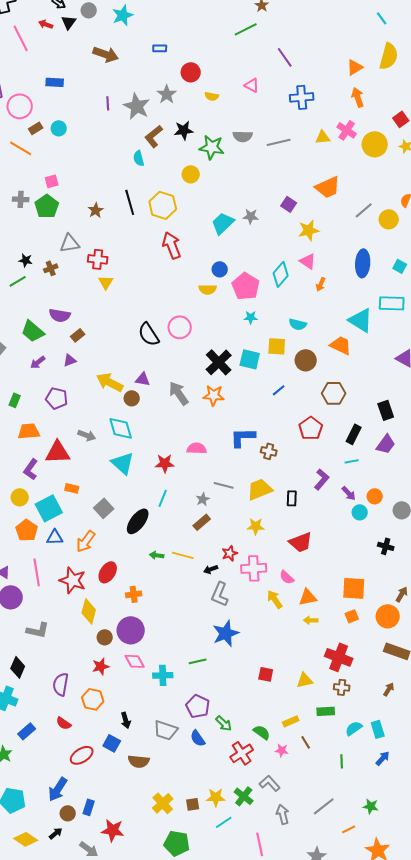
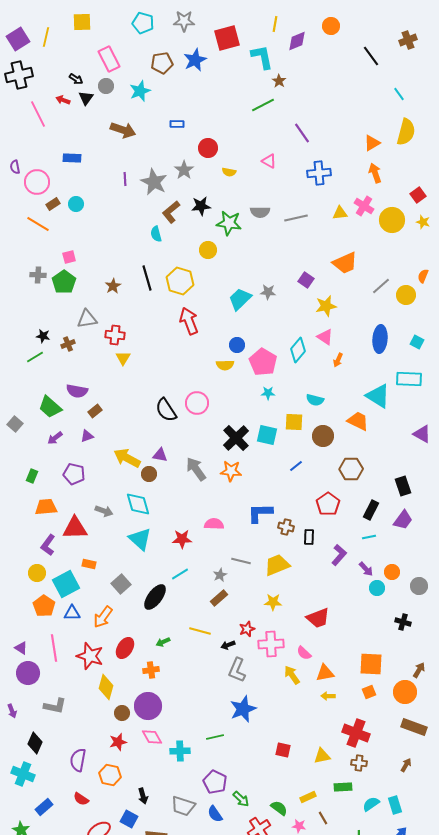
cyan line: (163, 498) -> (180, 574), turned 36
black rectangle: (292, 498) -> (309, 537), moved
green arrow: (157, 555) -> (163, 642), moved, turned -32

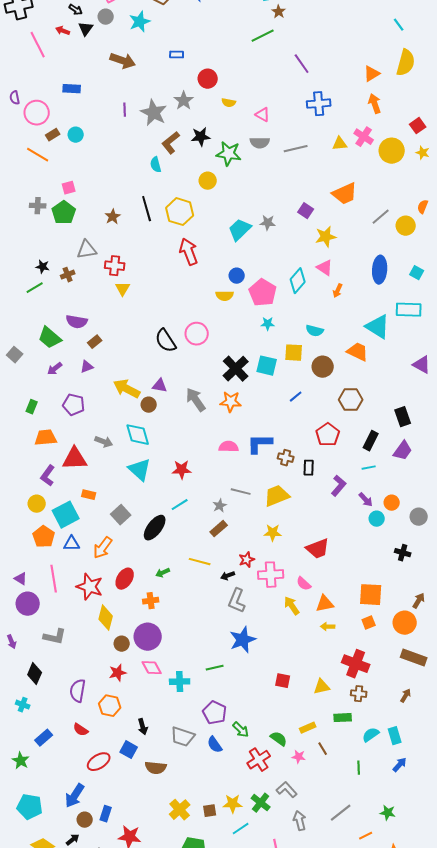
pink triangle: (269, 161) -> (263, 115), moved
pink semicircle: (214, 524) -> (229, 447), moved
cyan cross: (23, 774) -> (23, 705), size x0.6

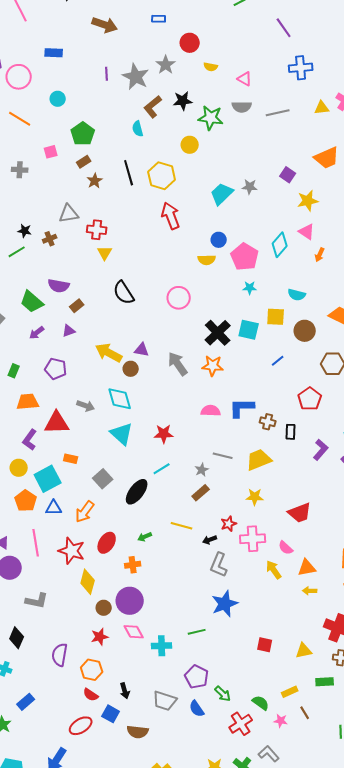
brown rectangle: (53, 135) -> (84, 162), moved
green pentagon: (64, 213) -> (83, 134), moved
black semicircle: (166, 341) -> (124, 293), moved
red semicircle: (81, 730) -> (91, 695), moved

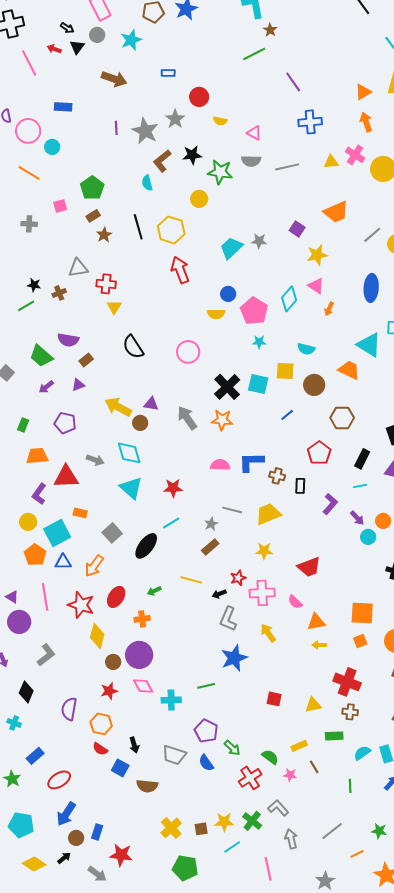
cyan circle: (58, 99) -> (52, 147), moved
yellow arrow: (274, 570) -> (268, 633), moved
gray L-shape: (37, 601) -> (46, 655), turned -50
red ellipse: (81, 726) -> (59, 780), moved

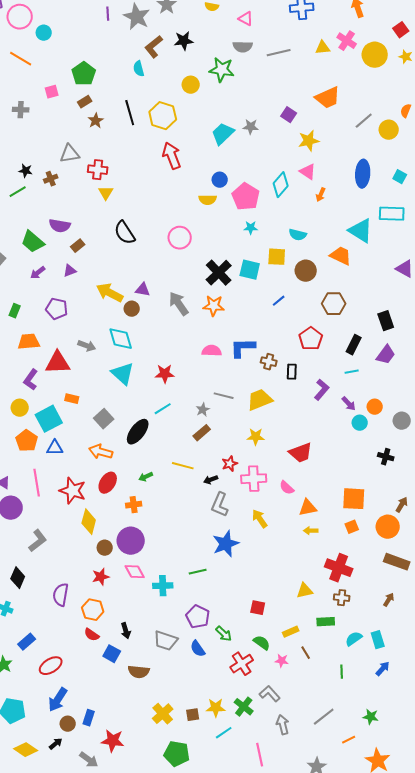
green star: (220, 172) -> (222, 70), moved
orange arrow: (94, 566) -> (101, 452), moved, turned 70
red square: (274, 699) -> (258, 608), moved

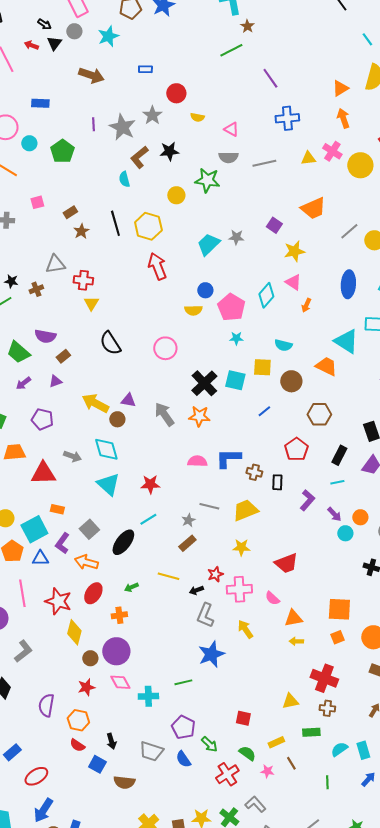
green pentagon: (84, 74) -> (62, 151), moved
purple L-shape: (31, 380) -> (62, 543), moved

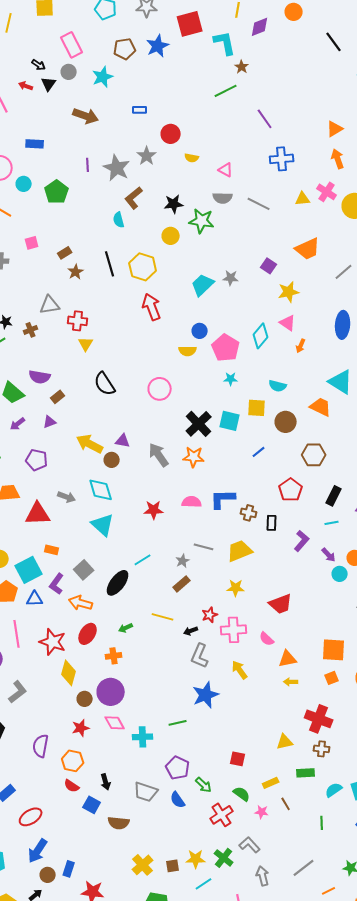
black star: (169, 151) -> (174, 204), moved
gray line: (264, 163) -> (259, 204), turned 40
red star: (150, 484) -> (154, 510), moved

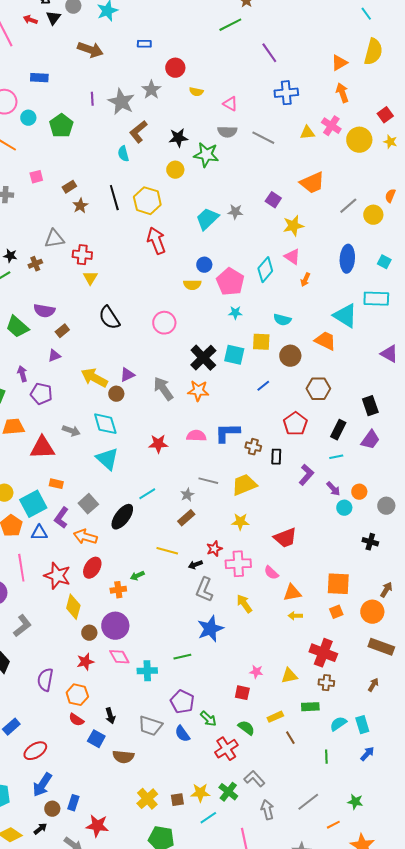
purple arrow: (18, 424) -> (22, 374), moved, turned 112
purple triangle: (123, 441) -> (127, 375), turned -35
green arrow: (126, 628) -> (137, 576), moved
pink star: (262, 812) -> (256, 672), moved

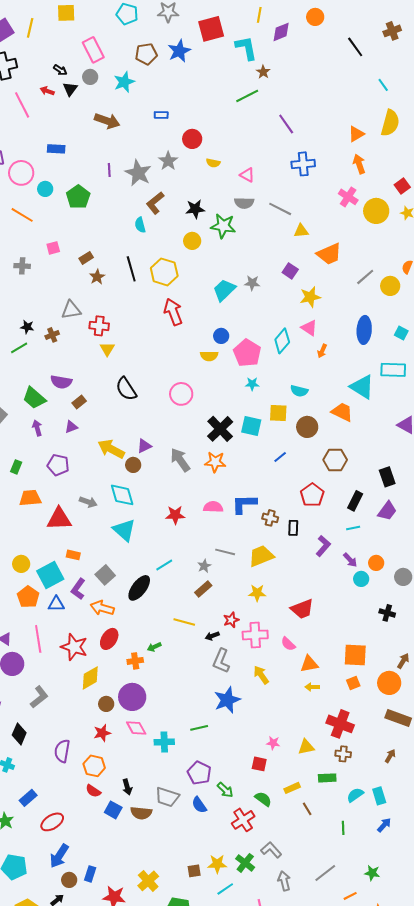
yellow triangle: (307, 133) -> (301, 231), moved
purple arrow: (22, 374) -> (37, 428), moved
yellow diamond: (73, 607) -> (90, 678), turned 45
brown semicircle: (123, 757) -> (141, 813), moved
yellow cross: (147, 799) -> (148, 881), moved

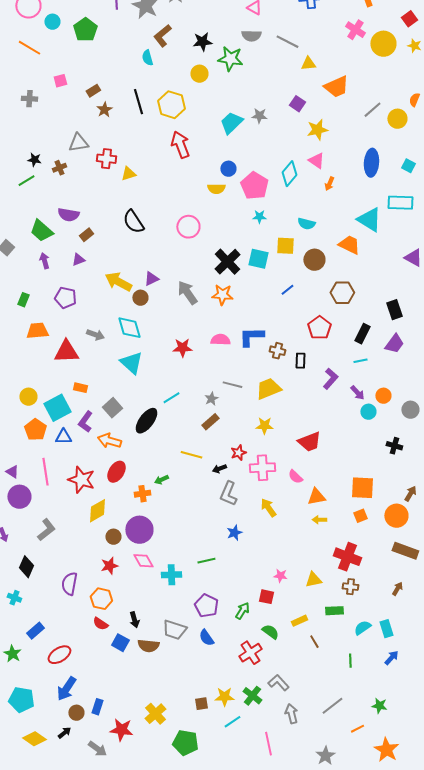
yellow triangle: (107, 349) -> (128, 174), moved, turned 42
blue star: (227, 700) -> (234, 533), size x0.6
green arrow: (225, 790) -> (242, 611), moved, turned -102

